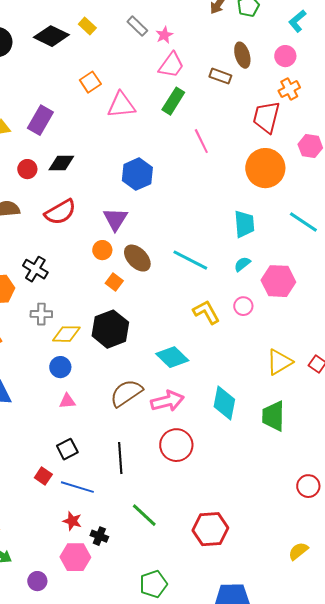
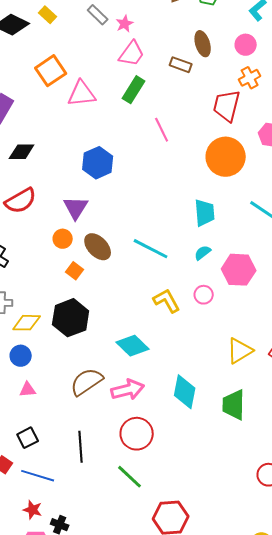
orange square: (90, 82) -> (51, 71), size x1.4
green line: (144, 515) -> (130, 477), moved

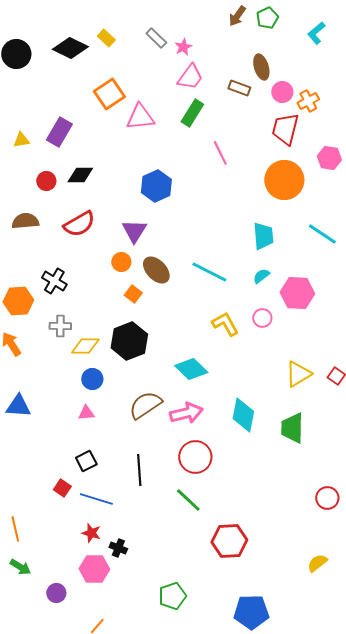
pink circle: (246, 45) -> (282, 92), moved
blue circle: (21, 356) -> (92, 379), moved

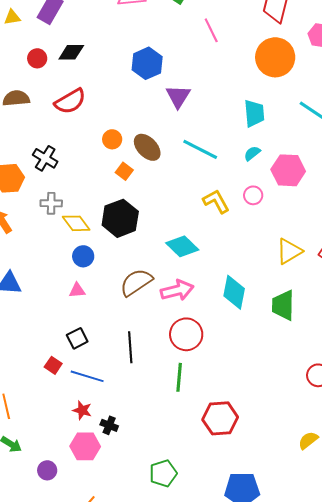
purple triangle: (134, 231) -> (178, 96), moved
yellow diamond: (85, 346) -> (76, 223), turned 52
green line: (188, 500) -> (179, 377), turned 52

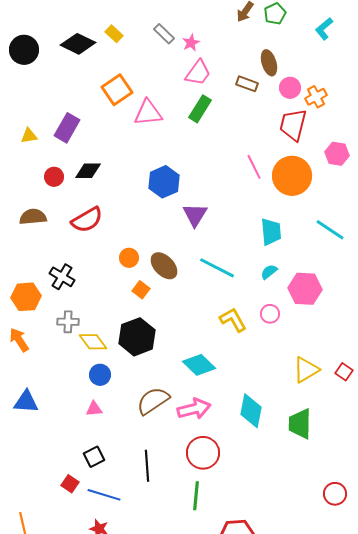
pink line: (211, 30) -> (254, 167), moved

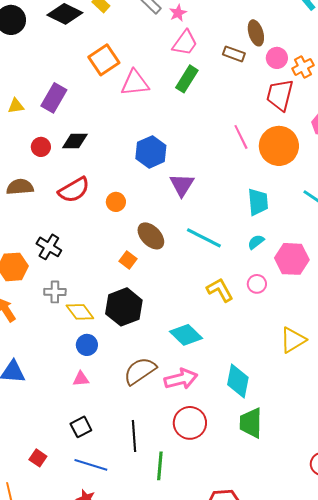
orange circle: (129, 258) -> (116, 202), moved
green trapezoid: (300, 424) -> (251, 423), moved
red square: (70, 484) -> (38, 458), moved
green line: (196, 496) -> (160, 466), moved

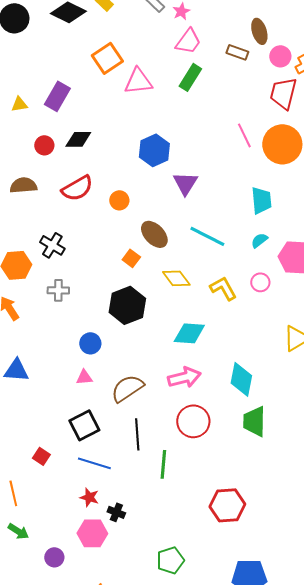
yellow diamond: (80, 312) -> (176, 278), moved
cyan diamond: (186, 335) -> (189, 333), turned -40
brown semicircle: (140, 371) -> (127, 388), moved
black square: (81, 427) -> (84, 425), size x1.4

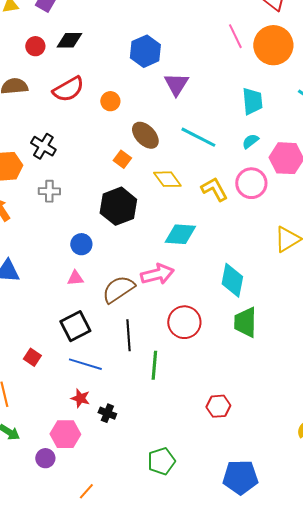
pink circle: (260, 282) -> (251, 183), size x1.6
pink arrow: (184, 377) -> (157, 274), moved
red hexagon: (227, 505) -> (218, 406), size x0.7
pink hexagon: (92, 533) -> (65, 434), moved

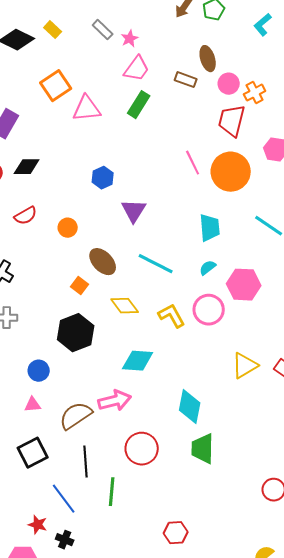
blue hexagon: (145, 51) -> (103, 178), size x0.7
red semicircle: (68, 89) -> (26, 216), size x0.7
blue line: (85, 364) -> (64, 499), moved, turned 36

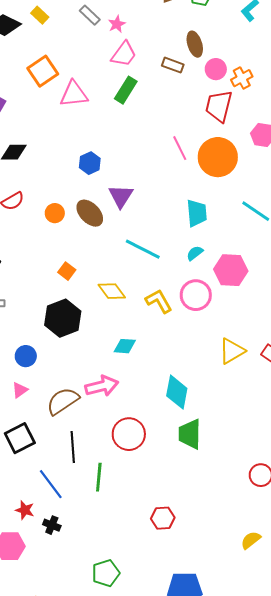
brown ellipse: (103, 262) -> (90, 213), moved
cyan diamond: (138, 361) -> (125, 346), size x0.7
pink triangle: (33, 405) -> (20, 390), turned -30

